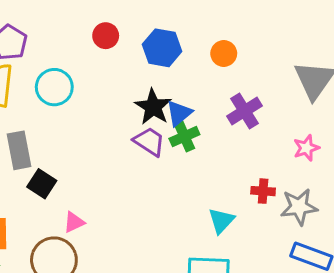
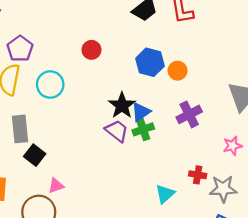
blue hexagon: (162, 48) -> (150, 62), moved

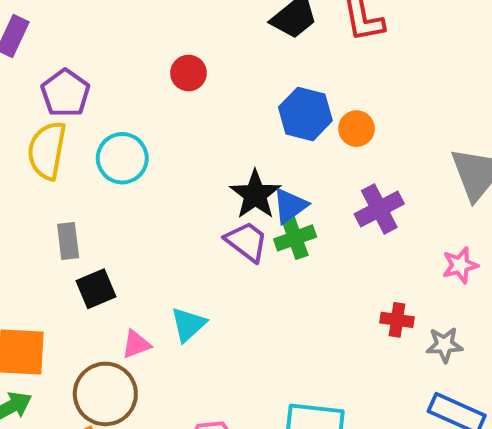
red circle: (91, 50) -> (188, 73), moved
gray rectangle: (20, 129) -> (68, 241), size x0.7
black square: (35, 155) -> (96, 289), turned 30
gray star: (223, 189) -> (444, 345), size x0.7
cyan triangle: (165, 194) -> (188, 324), moved

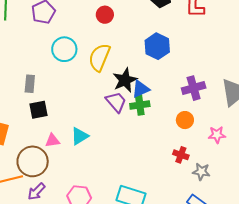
orange circle: (356, 129) -> (185, 120), moved
yellow semicircle: (47, 150) -> (99, 57), moved
purple cross: (379, 209) -> (194, 88), moved

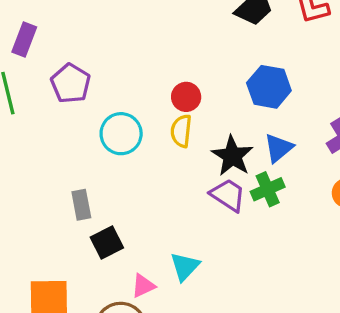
red circle: (105, 15) -> (186, 97), moved
yellow semicircle: (99, 57) -> (181, 131), size x0.7
blue triangle: (141, 89) -> (279, 148), moved

